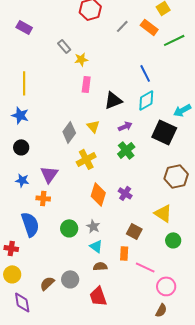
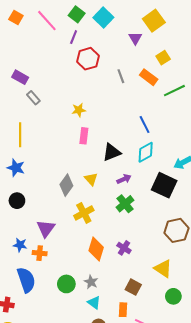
gray line: (122, 26) -> (121, 76), turned -64
gray rectangle: (64, 46) -> (33, 98), moved
blue star: (22, 180) -> (20, 245), moved

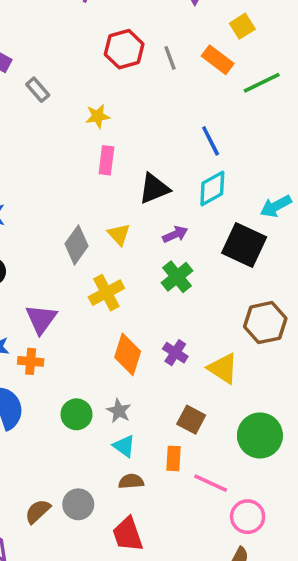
red hexagon: (88, 59) -> (124, 49), moved
gray rectangle: (33, 98) -> (38, 90), moved
yellow triangle: (163, 269) -> (223, 368), moved
green circle: (173, 296) -> (260, 435), size x1.6

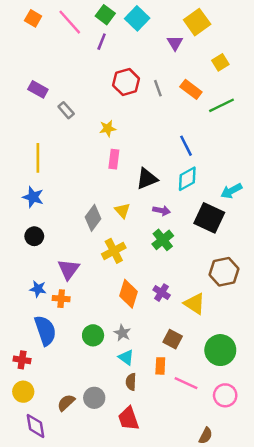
yellow square: (242, 26) -> (220, 62), moved
purple arrow: (175, 234) -> (162, 211), turned 35
brown semicircle: (131, 481) -> (131, 382), turned -84
pink circle: (248, 517) -> (225, 395), moved

